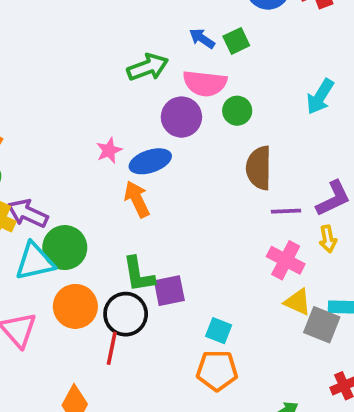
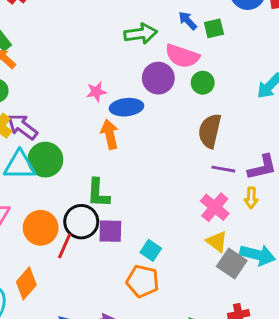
purple square: (169, 291) -> (110, 231), moved
orange circle: (75, 306) -> (41, 228), moved

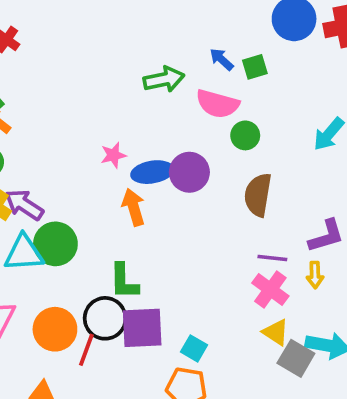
purple circle: (158, 78) -> (189, 172), moved
purple line: (223, 169) -> (272, 258), moved
purple square: (110, 231) -> (142, 328), size x1.4

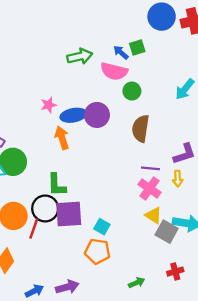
blue arrow: (221, 59) -> (121, 52), moved

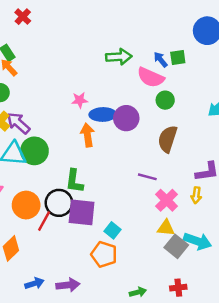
purple line: (150, 168) -> (147, 177), moved
yellow triangle: (153, 215) -> (166, 228), turned -36

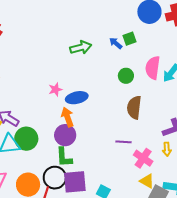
pink semicircle: (151, 77) -> (153, 68), moved, turned 85
purple circle: (126, 118) -> (65, 135), moved
yellow triangle: (166, 228) -> (147, 181), turned 35

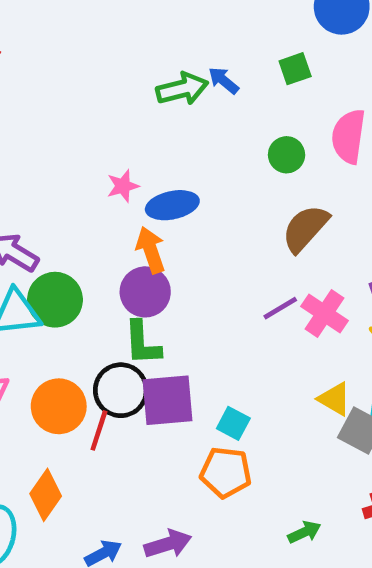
blue arrow: (116, 43) -> (224, 80), moved
brown semicircle: (134, 107) -> (305, 228), turned 35
purple line: (123, 142) -> (280, 308), turned -35
pink cross: (143, 158) -> (325, 313), moved

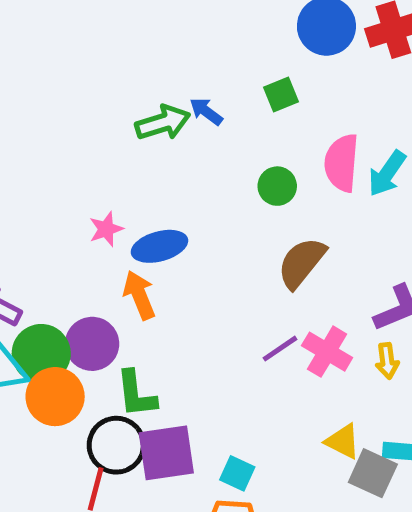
purple circle: (145, 292) -> (92, 344), moved
orange circle: (59, 406) -> (55, 397), moved

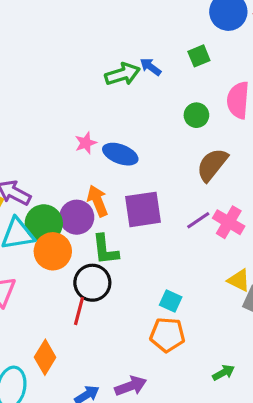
blue ellipse: (159, 246) -> (120, 154), turned 36
orange arrow: (139, 295) -> (98, 201), moved
purple square: (166, 453) -> (143, 209), moved

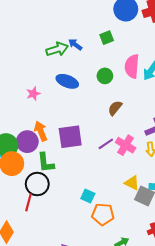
blue ellipse: (120, 154) -> (67, 81), moved
brown semicircle: (212, 165) -> (115, 108), size x0.7
orange pentagon: (167, 335) -> (103, 214), moved

